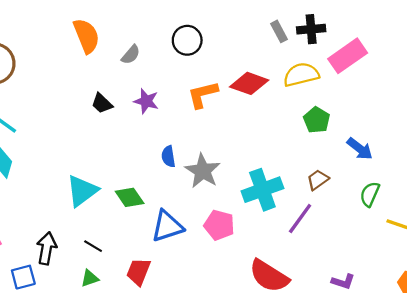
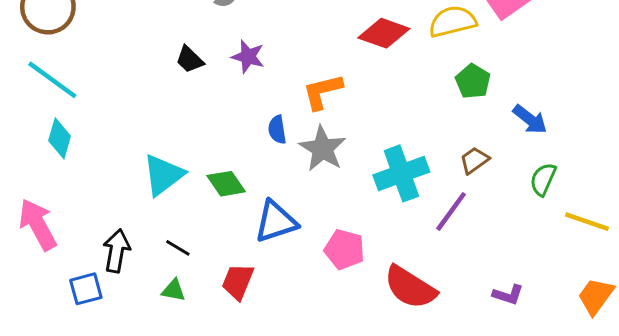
orange L-shape: (203, 95) -> (323, 92), moved
pink pentagon: (219, 225) -> (344, 249), moved
green triangle: (90, 278) -> (174, 290), turned 30

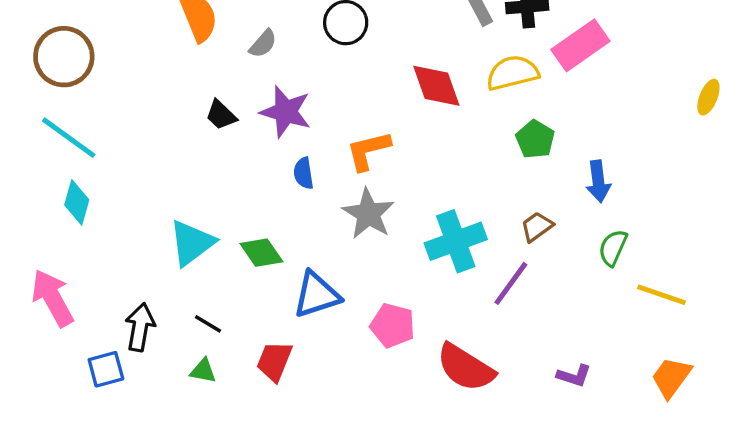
red diamond: (384, 33) -> (436, 86), turned 51
purple star: (248, 57) -> (286, 112), size x1.4
blue arrow: (530, 119) -> (598, 181), turned 45
blue semicircle: (277, 130) -> (304, 173), moved

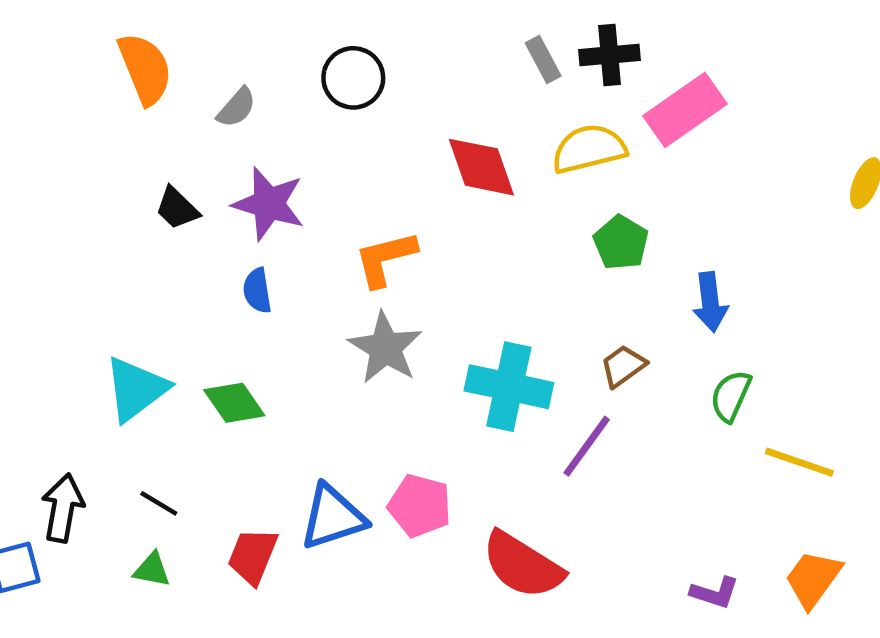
blue semicircle: (304, 173) -> (257, 291), moved
cyan cross: (456, 241) -> (509, 387), turned 32
blue triangle: (316, 295) -> (333, 517), moved
purple L-shape: (574, 376) -> (715, 593), moved

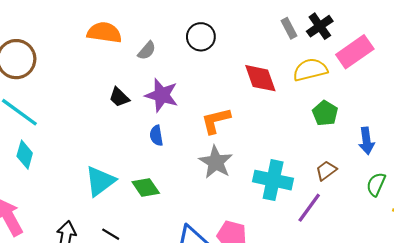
black cross: (609, 55) -> (320, 26), turned -30
orange semicircle: (145, 69) -> (104, 33), turned -60

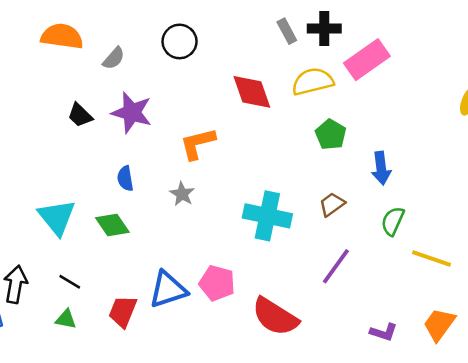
black cross: (320, 26) -> (324, 29), turned 35
blue semicircle: (156, 135) -> (125, 178), moved
gray star: (216, 162) -> (182, 194), moved, size x0.6
cyan triangle: (100, 181) -> (57, 217), turned -32
purple line: (309, 208) -> (336, 266), moved

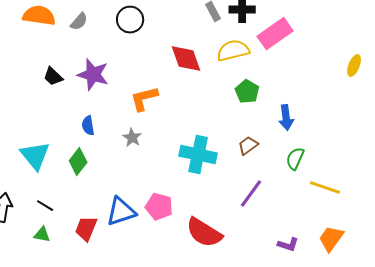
gray semicircle: (114, 58) -> (79, 22), moved
green diamond: (112, 225) -> (78, 162), turned 72

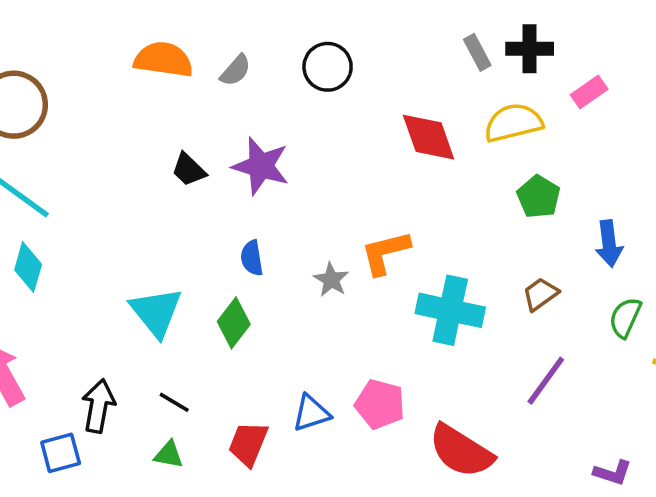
pink rectangle: (275, 34) -> (589, 92), size x0.6
orange L-shape: (144, 99) -> (385, 253), moved
blue triangle: (121, 212) -> (311, 413), size x0.7

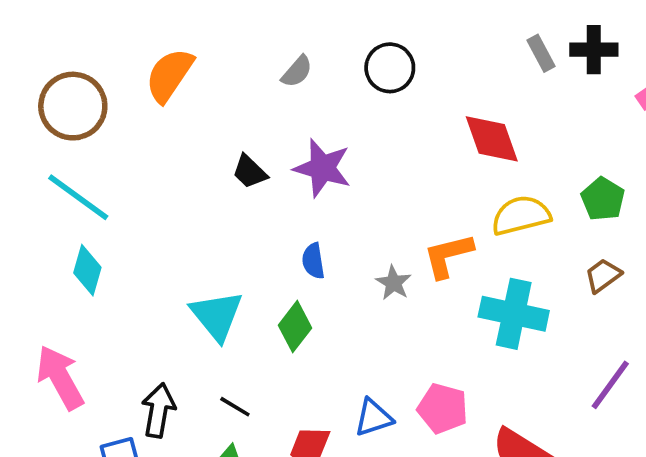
orange semicircle: (163, 60) -> (169, 75), moved, turned -64
yellow semicircle: (513, 123) -> (521, 215), moved
brown trapezoid: (540, 294) -> (603, 276), moved

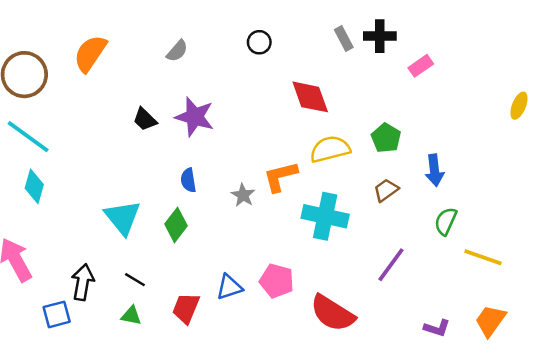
black circle: (390, 68) -> (259, 42), moved, size x0.7

